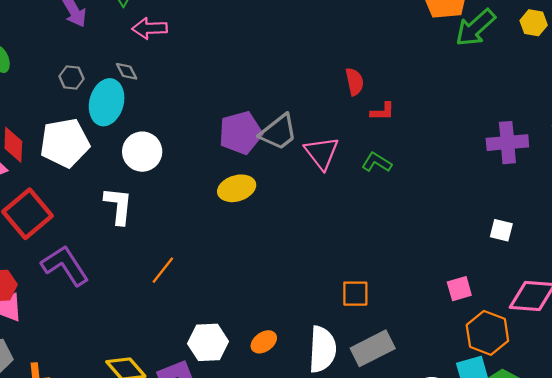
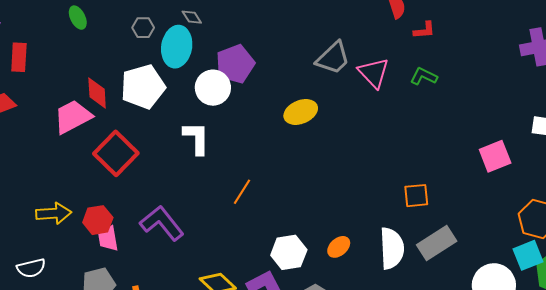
purple pentagon: (240, 133) -> (235, 64), moved
purple L-shape: (65, 266) -> (162, 223), moved
pink square: (459, 289) -> (495, 156), moved, size x1.4

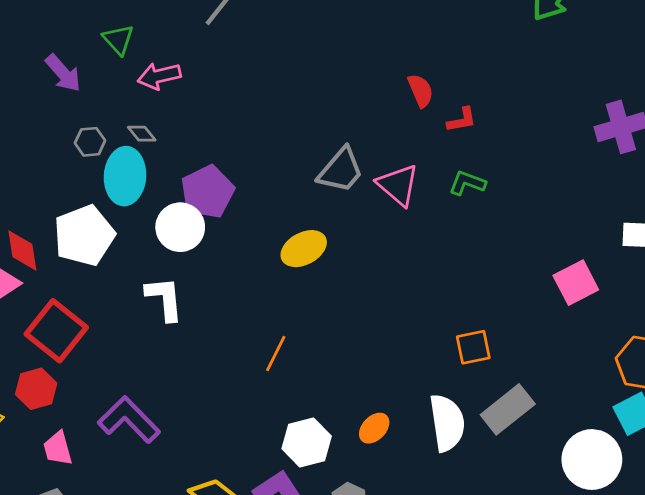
gray hexagon: (143, 28) -> (90, 142), moved
orange line: (242, 192) -> (276, 354), moved
red hexagon: (98, 220) -> (36, 389), moved

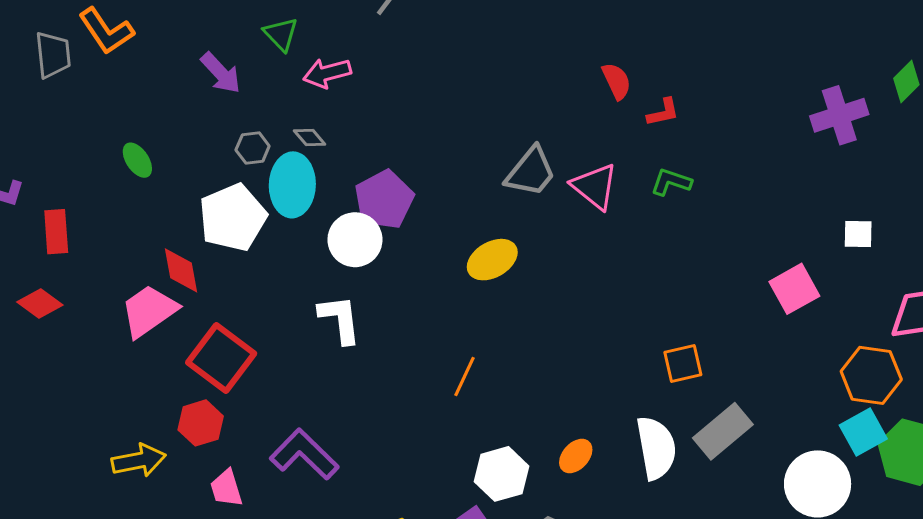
white pentagon: (84, 236) -> (233, 217), moved

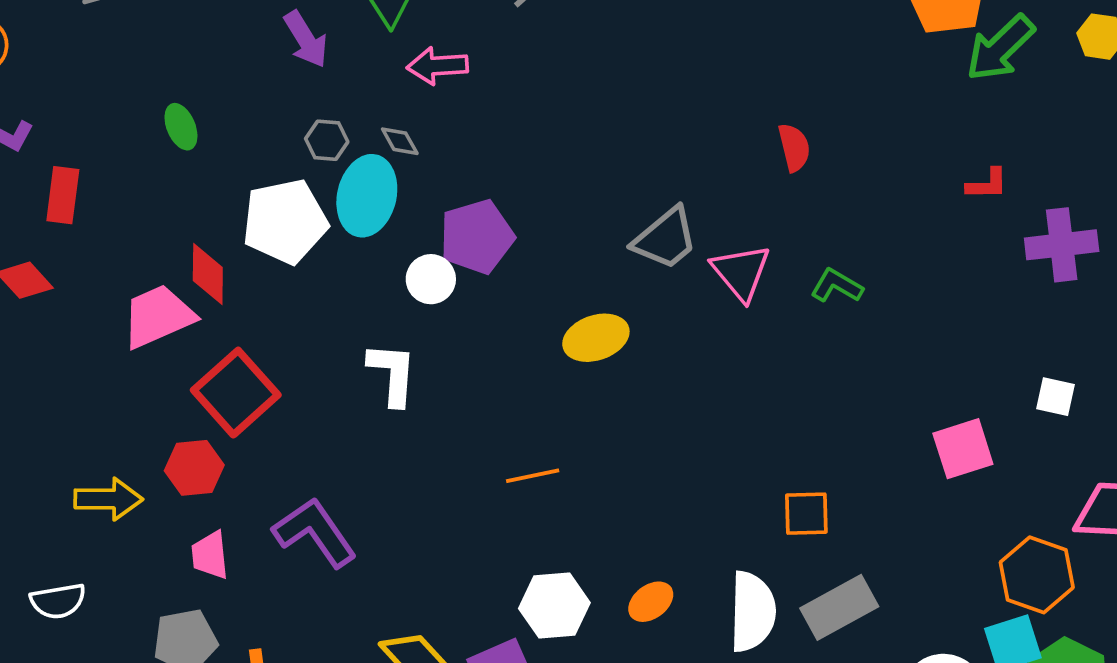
red L-shape: (663, 112) -> (987, 184), moved
white circle: (355, 240) -> (431, 279), size x0.7
orange line: (465, 377) -> (533, 476), turned 42

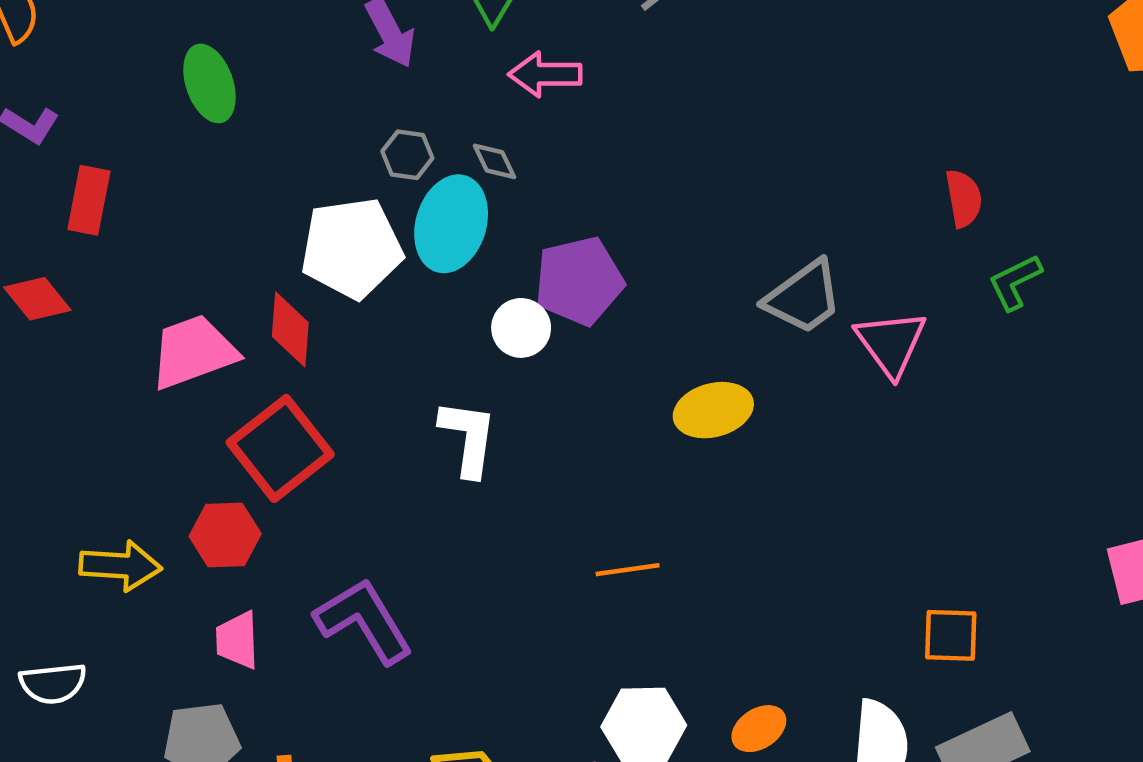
green ellipse: (181, 127) -> (209, 83), moved, size x1.4
red diamond: (208, 274) -> (290, 329), moved
green L-shape: (837, 286) -> (1015, 282), moved, turned -60

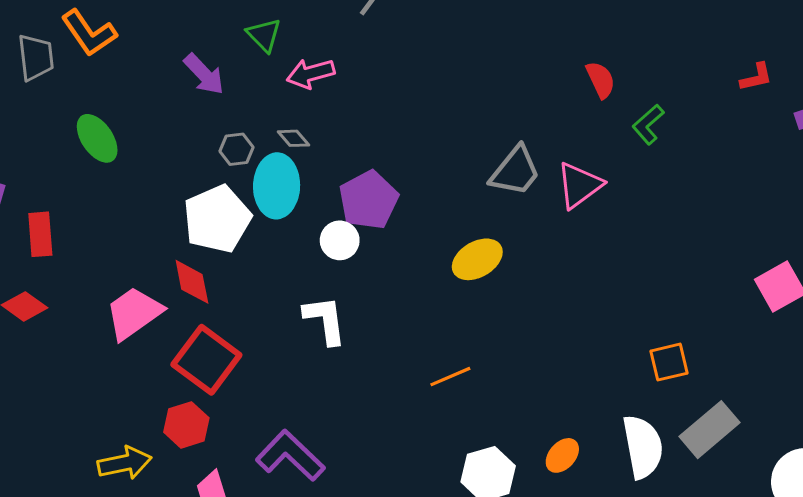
pink triangle: (891, 343) -> (579, 185), turned 45

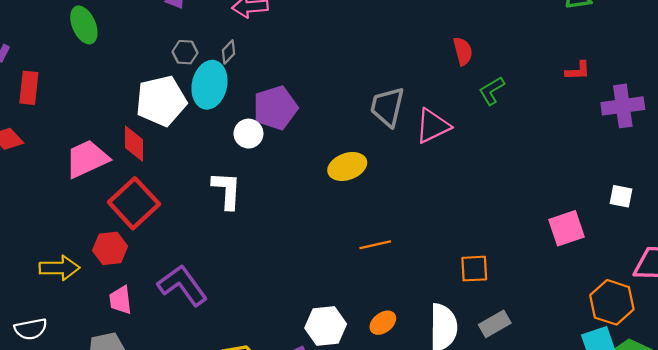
gray diamond: (293, 138) -> (228, 52), turned 75
gray trapezoid: (515, 171) -> (387, 107), turned 144
orange line: (450, 377) -> (375, 245), moved
gray rectangle: (709, 430) -> (495, 324), size x0.7

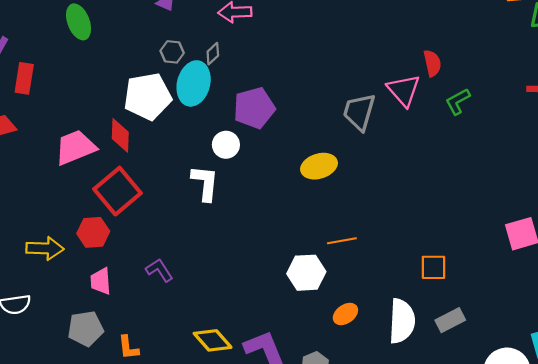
pink triangle: (433, 126) -> (404, 90), moved, turned -48
white circle: (248, 134) -> (226, 145), moved
purple L-shape: (182, 285) -> (159, 270), size x0.6
white hexagon: (326, 326) -> (306, 273), moved

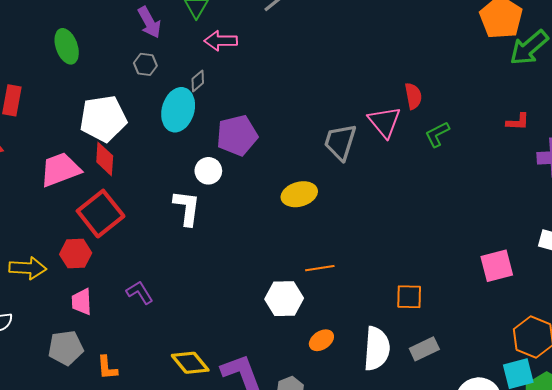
gray hexagon: (172, 52) -> (145, 64), moved
white pentagon: (148, 96) -> (103, 119), moved

